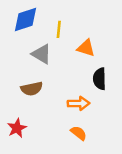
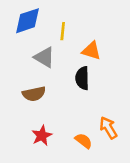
black semicircle: (100, 79) -> (82, 78), moved
orange arrow: (79, 103) -> (108, 128), moved, turned -120
red star: (17, 128) -> (42, 136), moved

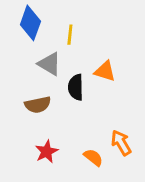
blue diamond: (27, 21) -> (30, 23), turned -52
orange triangle: (91, 51) -> (105, 71), moved
black semicircle: (82, 78) -> (76, 87), moved

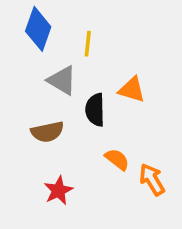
orange semicircle: (93, 157) -> (117, 159), moved

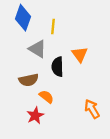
orange triangle: (132, 90) -> (80, 54), turned 36
orange semicircle: (117, 159) -> (46, 97), moved

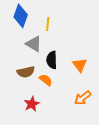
orange triangle: (80, 54) -> (80, 65), moved
orange semicircle: (46, 97) -> (46, 80), moved
orange arrow: (92, 109) -> (83, 98), turned -96

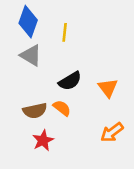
gray triangle: (34, 44) -> (31, 55), moved
black semicircle: (52, 60) -> (70, 81), turned -120
brown semicircle: (26, 72) -> (35, 111), moved

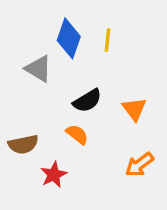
blue diamond: (28, 22) -> (69, 38), moved
yellow line: (65, 32) -> (107, 40), moved
brown semicircle: (35, 111) -> (23, 144), moved

